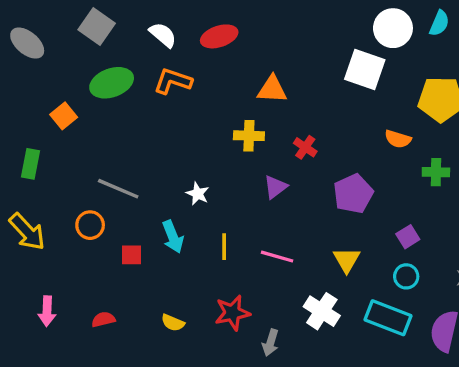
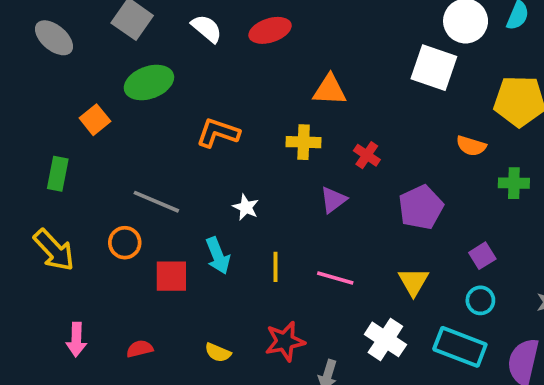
orange L-shape: (173, 81) -> (218, 133), moved
red square: (131, 255) -> (171, 276), size x1.4

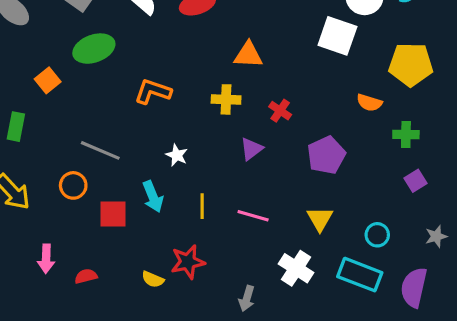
purple square: (482, 256) -> (415, 181), moved
pink arrow: (76, 339) -> (46, 259), moved
red star: (285, 341) -> (188, 262), moved

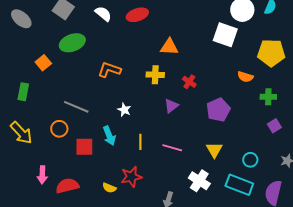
red semicircle: (86, 276) -> (67, 186), size x1.6

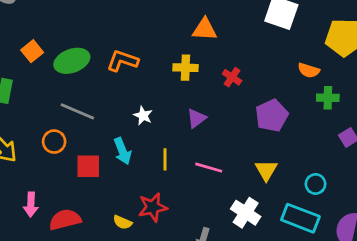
green ellipse: (72, 43) -> (72, 61), moved
green cross: (268, 97) -> (328, 98), moved
purple triangle: (171, 106) -> (196, 118), moved

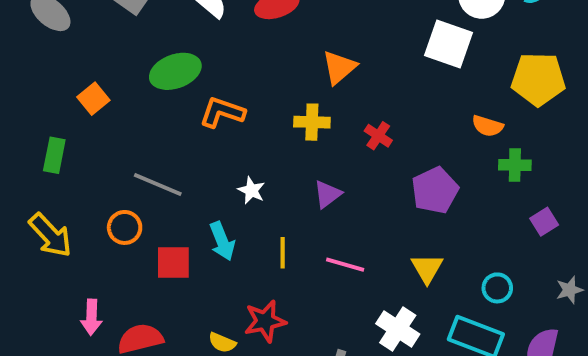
orange triangle: (205, 29) -> (339, 67), turned -44
green ellipse: (72, 61) -> (175, 71), moved

